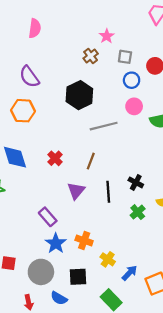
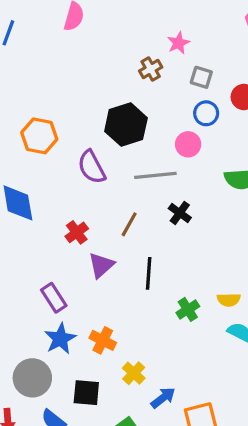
purple semicircle: (29, 77) -> (92, 167), moved
pink circle: (134, 106) -> (188, 144), moved
red cross: (55, 158) -> (77, 232), moved
black cross: (136, 182) -> (180, 213), moved

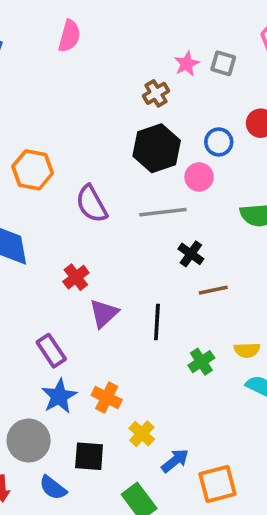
gray square: (201, 77) -> (223, 63), moved
black hexagon: (126, 125) -> (157, 148), moved
brown line: (129, 224) -> (213, 290), moved, turned 50

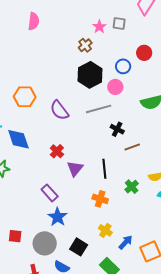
orange cross: (107, 398) -> (100, 199), moved
black square: (89, 456) -> (79, 247), turned 36

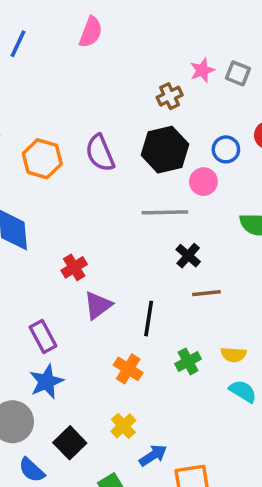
purple semicircle: (59, 110) -> (100, 153), moved

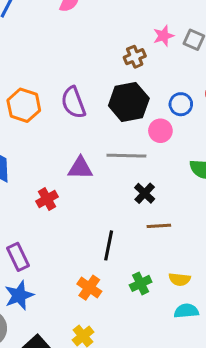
purple triangle: (98, 305) -> (80, 168), moved, turned 36
cyan semicircle: (243, 391) -> (186, 311), turned -40

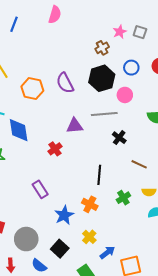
blue circle: (181, 104) -> (131, 68), moved
brown line: (159, 226) -> (139, 164), moved, turned 35
blue star: (19, 295) -> (64, 215), moved

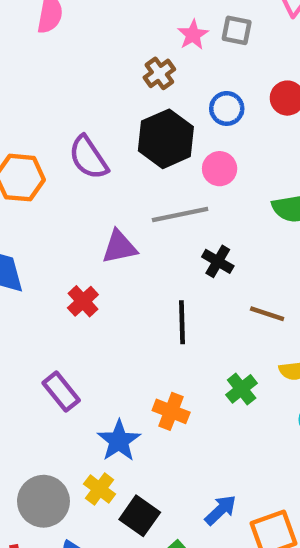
black line: (99, 175) -> (182, 322), moved
yellow cross: (89, 237) -> (100, 489), moved
black square: (60, 249) -> (140, 516), moved

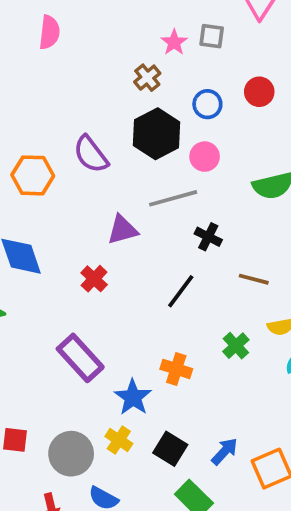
black line: (182, 322) -> (181, 291), turned 42
purple rectangle: (61, 392) -> (80, 358), size x1.4
black square: (140, 516) -> (170, 449), moved

